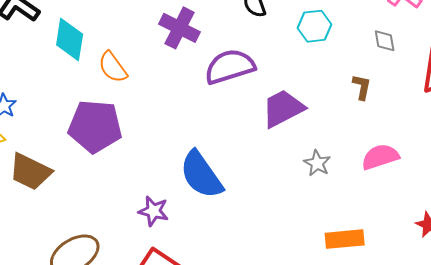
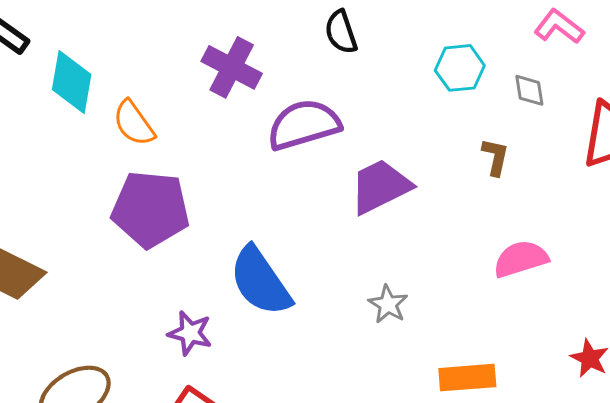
cyan hexagon: (314, 26) -> (460, 68), moved
purple pentagon: (95, 126) -> (150, 209), moved
gray star: (317, 163) -> (388, 304), moved

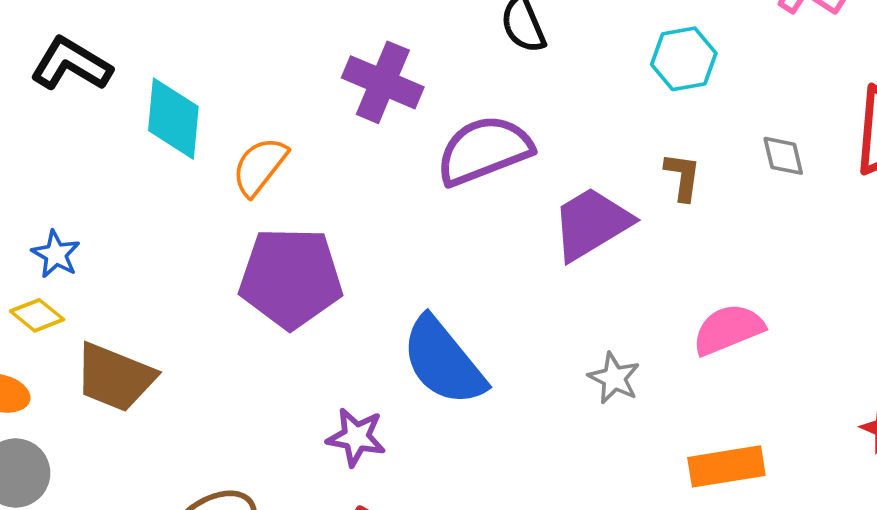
gray diamond: (529, 90) -> (783, 156), moved
orange semicircle: (134, 123) -> (260, 166), turned 78
brown L-shape: (495, 157) -> (683, 177), moved
pink semicircle: (521, 259) -> (728, 329), moved

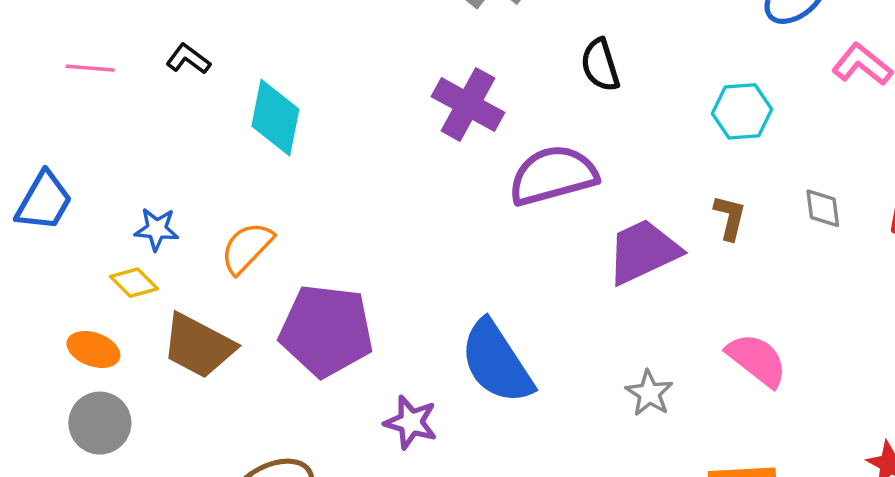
black L-shape: (71, 64) -> (188, 59), size x0.6
orange semicircle: (260, 166) -> (247, 248), moved
blue star: (56, 254) -> (157, 229), turned -30
purple pentagon: (291, 278) -> (326, 331), moved
pink semicircle: (728, 329) -> (757, 360), turned 54

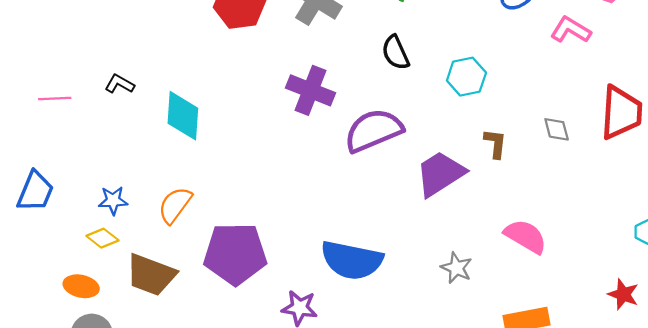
cyan hexagon: (742, 111) -> (466, 77), moved
blue semicircle: (497, 362) -> (352, 260), turned -38

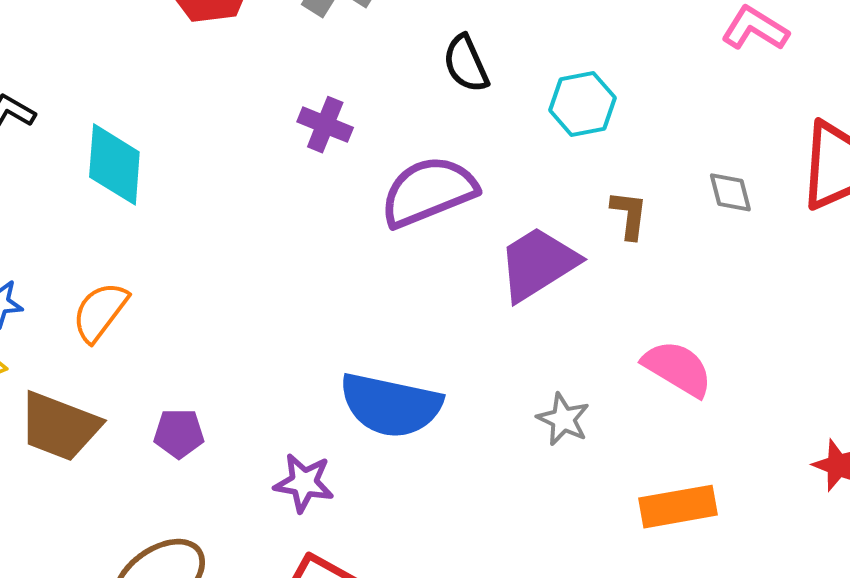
purple cross: (311, 90) -> (325, 125), size x0.7
purple pentagon: (235, 254) -> (179, 433), moved, size x0.5

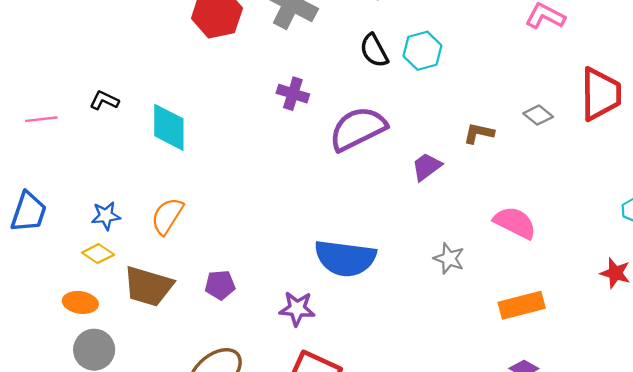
cyan hexagon: (582, 104) -> (422, 51), moved
gray diamond: (730, 192) -> (538, 115), turned -32
brown L-shape: (629, 215) -> (479, 133), turned -80
purple trapezoid: (538, 264) -> (427, 167), size x0.6

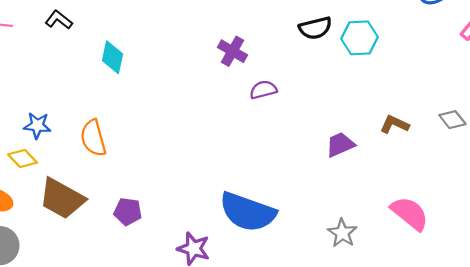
black semicircle: (374, 51) -> (315, 28), turned -88
cyan diamond: (169, 127) -> (112, 57), size x0.7
purple semicircle: (358, 129) -> (263, 90), moved, size x0.5
orange semicircle: (167, 216) -> (93, 138), turned -60

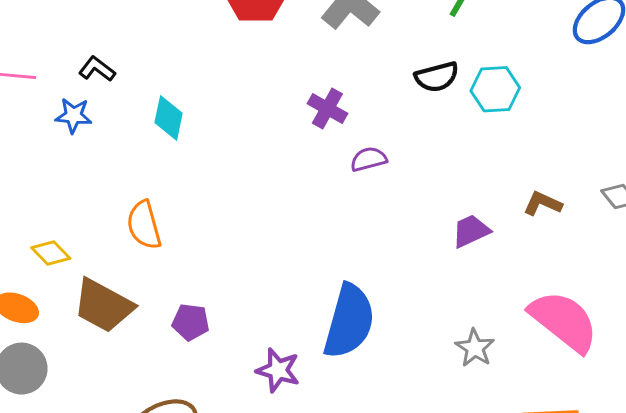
blue star: (37, 125) -> (74, 116), moved
blue semicircle: (248, 212) -> (349, 321), turned -94
pink semicircle: (410, 213) -> (564, 321), size x1.4

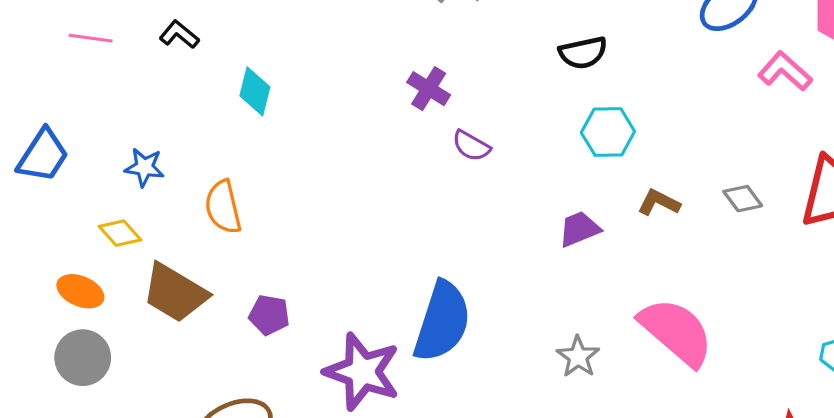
black semicircle: (437, 77) -> (583, 53), moved
cyan hexagon: (495, 89) -> (608, 132), moved
blue star: (74, 116) -> (144, 167), moved
purple semicircle: (369, 159) -> (471, 146), turned -138
purple star: (278, 370) -> (362, 372), size x1.6

